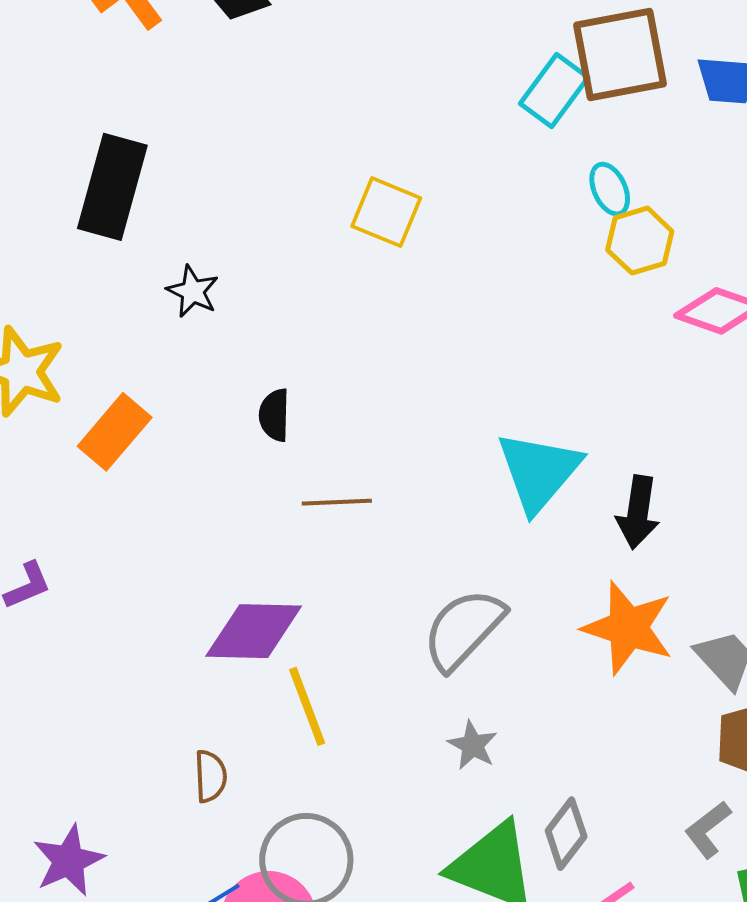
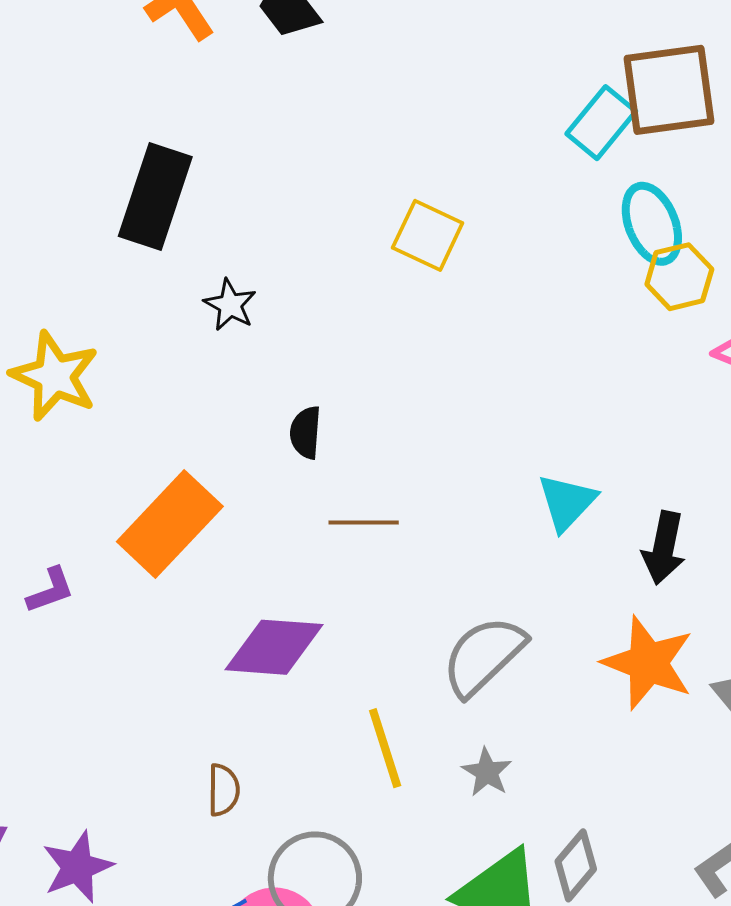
cyan ellipse: (610, 189) -> (652, 224), size x1.5
orange rectangle: (115, 432) -> (170, 524), moved, size x1.4
cyan triangle: (539, 472) -> (567, 502), size x0.7
yellow line: (307, 706) -> (385, 748), moved

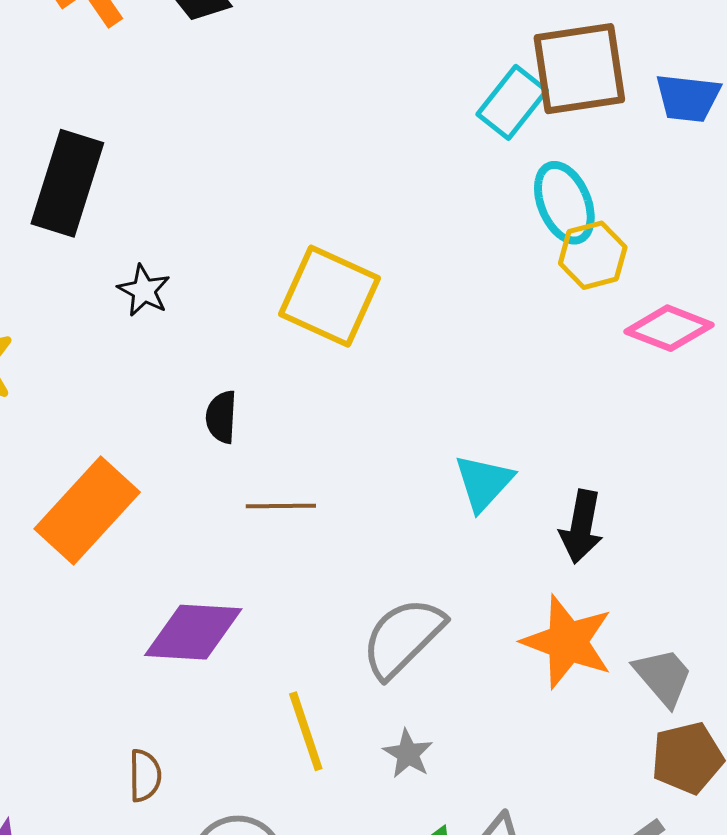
yellow square: (428, 235) -> (329, 296), moved, size x1.4

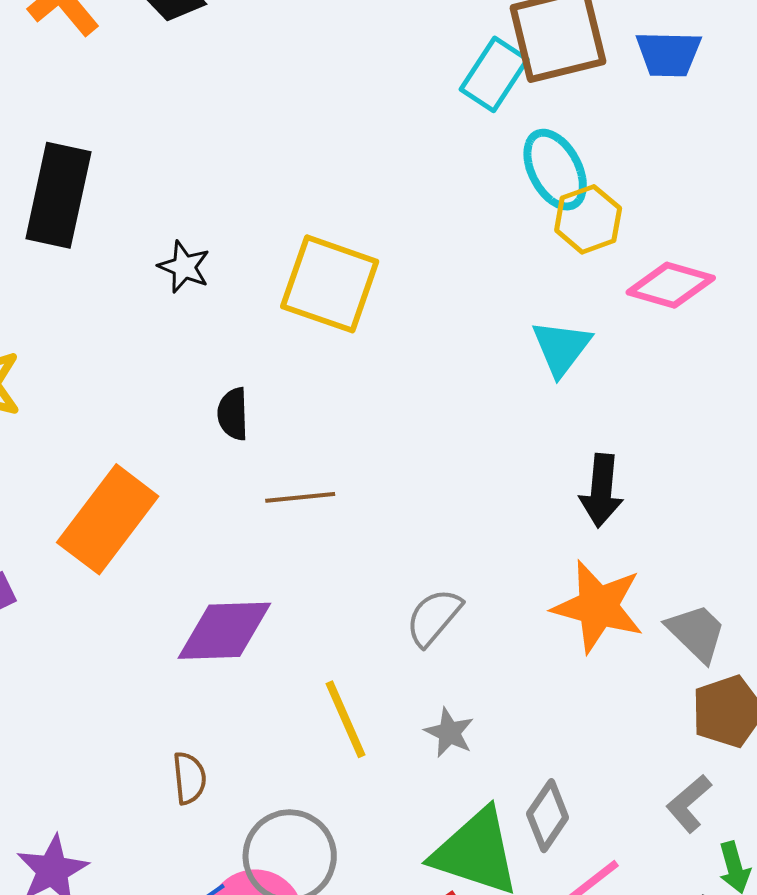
black star: (144, 290) -> (184, 267), moved
cyan triangle: (484, 483) -> (561, 348), moved
gray semicircle: (403, 637) -> (434, 617), size x0.7

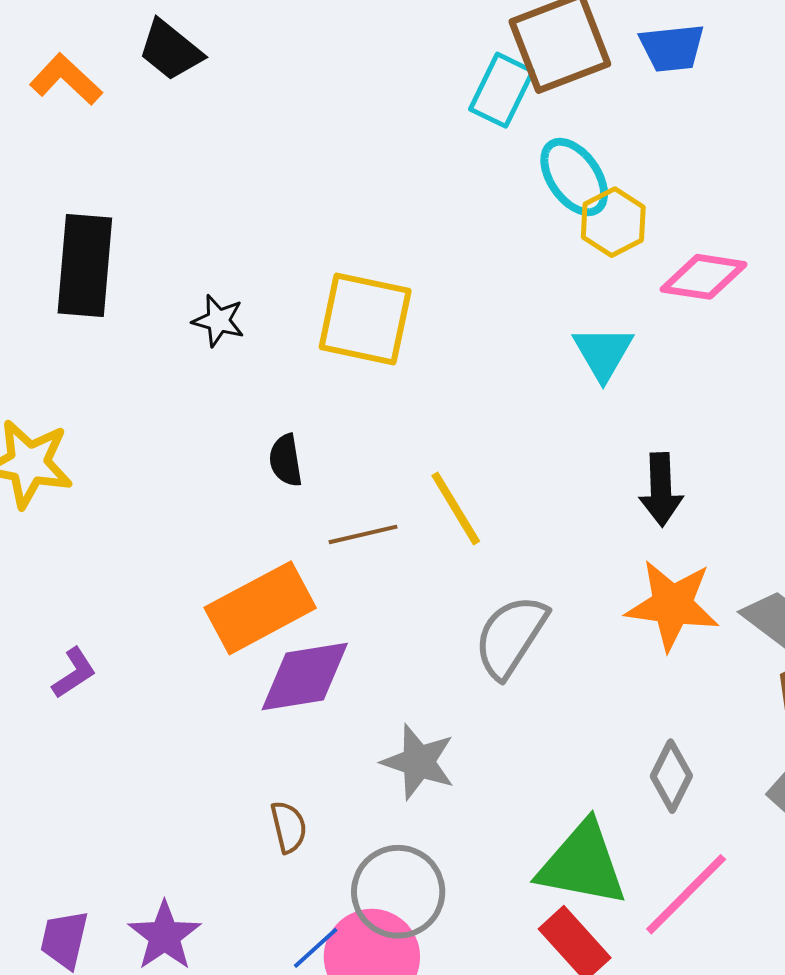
orange rectangle: (108, 519) -> (260, 608), moved, turned 32
gray semicircle: (434, 617) -> (511, 636), size x1.4
yellow line: (346, 719) -> (456, 508), moved
gray star: (449, 733) -> (418, 762), moved, size x1.5
gray diamond: (548, 816) -> (671, 776), moved

